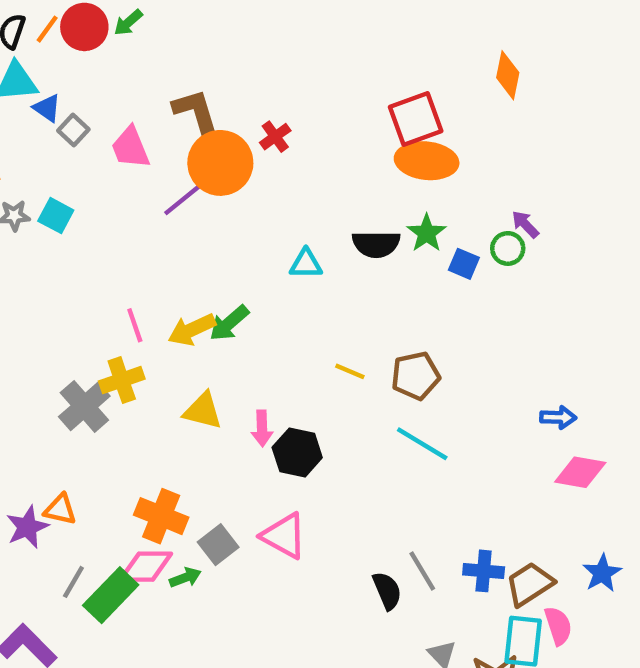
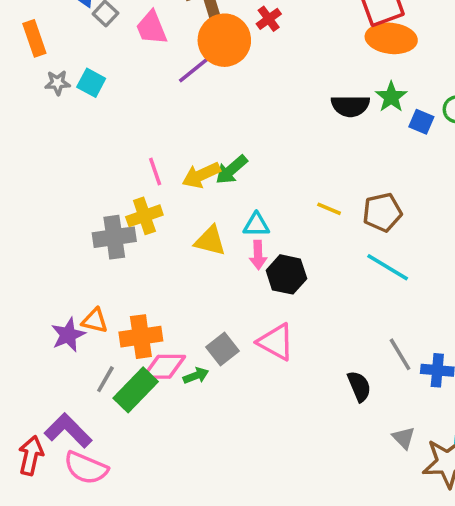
cyan triangle: (306, 264) -> (256, 225), moved
gray cross: (84, 406) -> (114, 237), turned 33
orange cross: (161, 516) -> (141, 337), moved, turned -30
gray line: (422, 571) -> (400, 354), moved

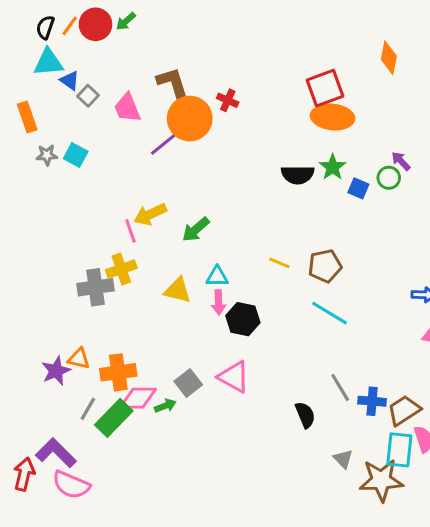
red cross: (269, 19) -> (228, 100), turned -30
yellow arrow: (201, 175) -> (150, 214), moved

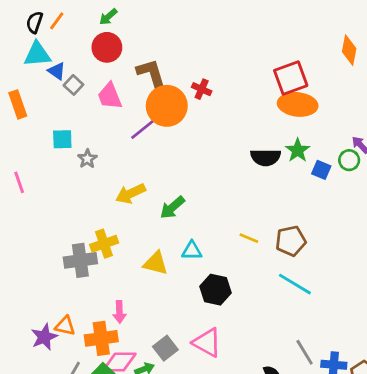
red circle: (95, 24) -> (107, 47), moved
gray star: (47, 155) -> (87, 159), moved, turned -30
cyan square: (76, 155) -> (62, 139), turned -30
pink line: (130, 231) -> (19, 182), moved
pink arrow: (219, 302) -> (119, 312), moved

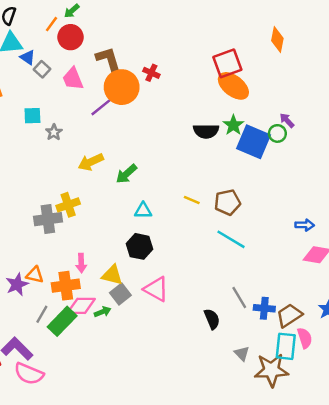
orange line: (57, 21) -> (51, 24), moved
orange ellipse: (298, 104) -> (233, 86), turned 32
blue square: (321, 170) -> (254, 142), size x2.0
yellow triangle: (156, 263) -> (112, 275), moved
black hexagon: (215, 290) -> (139, 246), moved

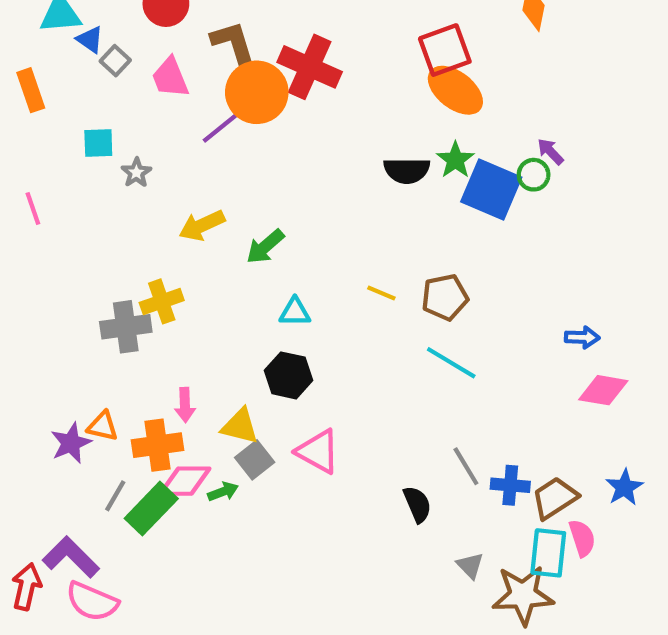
red cross: (151, 73) -> (310, 67), size x2.0

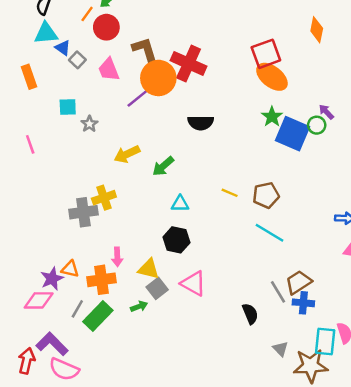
black semicircle: (407, 170) -> (201, 123), moved
pink diamond: (185, 481) -> (39, 300), moved
brown trapezoid: (555, 498) -> (299, 282), moved

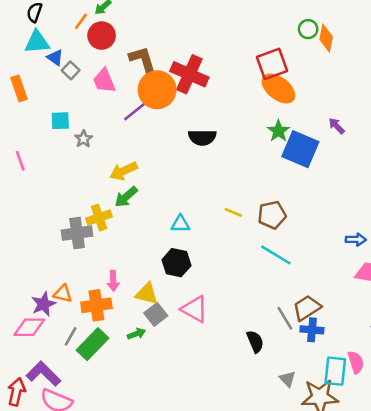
green circle: (317, 125) -> (308, 29), moved
green arrow: (163, 166) -> (126, 197), moved

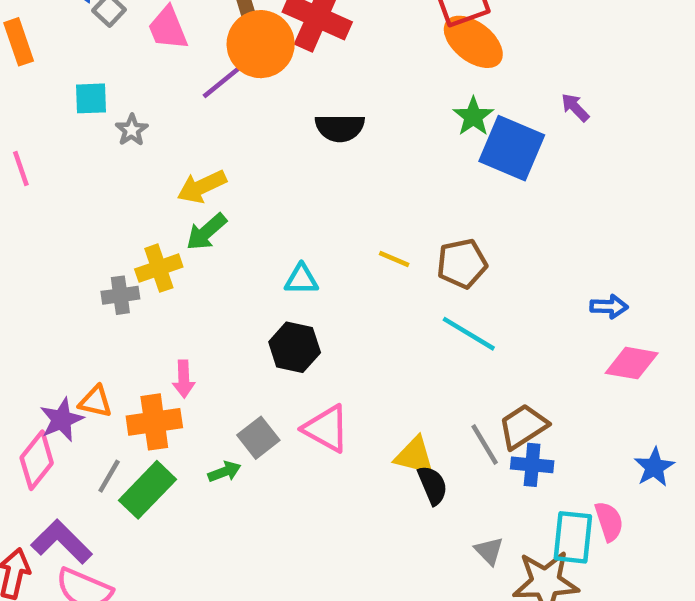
gray cross: (77, 233) -> (120, 295), size x0.7
yellow triangle: (147, 294) -> (414, 456), moved
pink diamond: (29, 327) -> (37, 460), turned -52

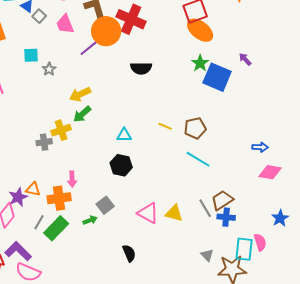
pink triangle: (326, 429) -> (148, 213), moved
black semicircle: (433, 485) -> (129, 253), moved

